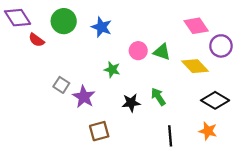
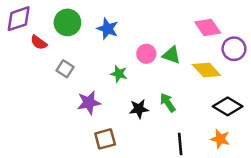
purple diamond: (18, 18) -> (19, 19), turned -76
gray square: (61, 85) -> (65, 69), moved
purple star: (84, 97) -> (89, 103), turned 30

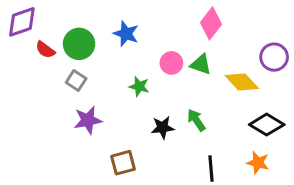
green circle: (67, 22) -> (79, 44), moved
pink diamond: (208, 27) -> (211, 23), moved, turned 72
purple star: (89, 103) -> (88, 120), moved

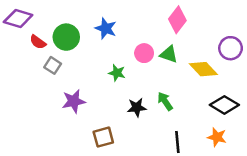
purple diamond: (22, 22) -> (18, 19), turned 36
gray square: (76, 81) -> (53, 65), moved

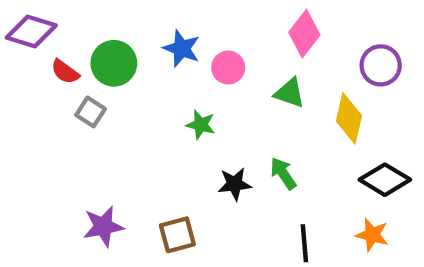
purple circle: (231, 48) -> (381, 65), moved
pink circle: (144, 53) -> (228, 68), moved
yellow diamond: (203, 69) -> (349, 118), turned 56
purple star: (74, 101) -> (103, 226), moved

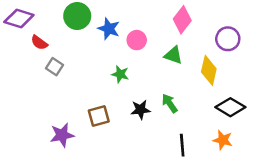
green circle: (114, 63) -> (77, 16), moved
brown square: (177, 235) -> (99, 116), moved

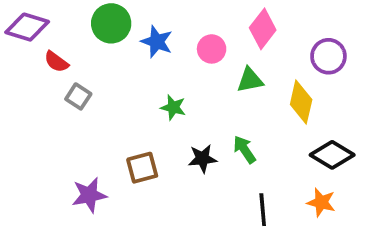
pink circle: (137, 40) -> (212, 49), moved
green triangle: (173, 55) -> (250, 80), turned -30

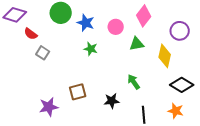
green star: (173, 107) -> (91, 49), moved
black star: (202, 159) -> (112, 101), moved

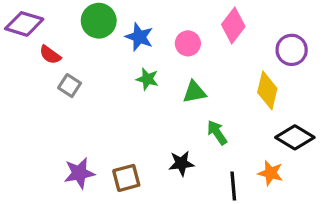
green triangle: (137, 44) -> (194, 92), moved
brown square: (78, 92) -> (126, 178), moved
orange star: (176, 111) -> (271, 173), moved

